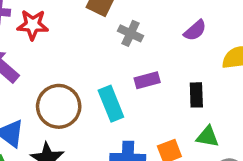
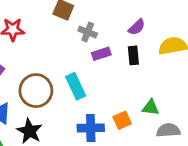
purple rectangle: (147, 80) -> (101, 54), moved
black rectangle: (196, 95) -> (133, 55), moved

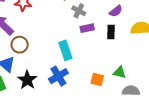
brown circle: (36, 91) -> (20, 45), moved, size x0.7
orange square: (122, 120) -> (97, 80), turned 32
blue cross: (91, 128) -> (58, 76), moved, turned -36

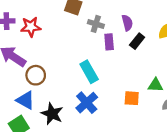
purple semicircle: (116, 11) -> (127, 23), moved, turned -56
purple rectangle: (87, 28) -> (109, 42), turned -72
black rectangle: (111, 32) -> (137, 41), turned 48

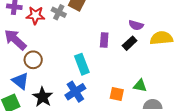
purple semicircle: (127, 23) -> (136, 25), moved, turned 112
gray cross: (96, 24) -> (59, 12), moved

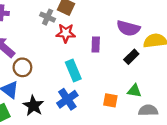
red star: (35, 15) -> (66, 33), moved
purple semicircle: (136, 25) -> (128, 28), size x1.5
black rectangle: (130, 43) -> (131, 57), moved

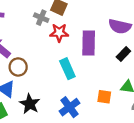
purple rectangle: (96, 44) -> (89, 43), size x1.6
blue cross: (67, 99) -> (69, 107), moved

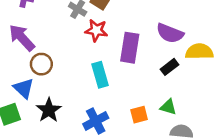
orange square: (104, 97) -> (139, 115), turned -32

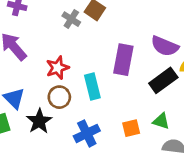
red star: (96, 30) -> (58, 68), moved, turned -30
brown circle: (41, 64) -> (59, 97), moved
black rectangle: (169, 67) -> (163, 80), size x1.5

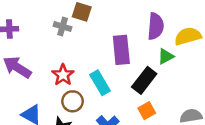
purple semicircle: (165, 46) -> (156, 26), turned -92
black rectangle: (163, 80) -> (144, 80), moved
green triangle: (161, 121) -> (166, 56), moved, turned -30

